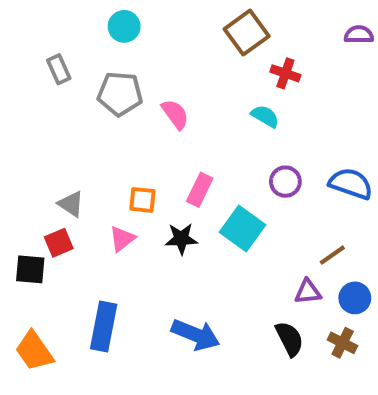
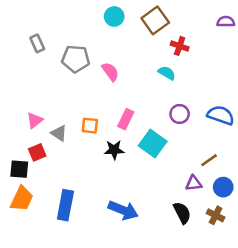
cyan circle: (124, 26) -> (114, 16), moved
gray triangle: (71, 204) -> (59, 133), moved
pink triangle: (122, 239) -> (35, 120), moved
orange trapezoid: (34, 351) -> (22, 199), moved, turned -120

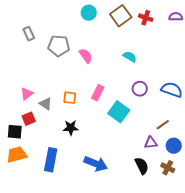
red cross: (180, 46) -> (146, 18), moved
black star: (114, 150) -> (71, 128), moved
orange trapezoid: (22, 199) -> (17, 155), turned -130

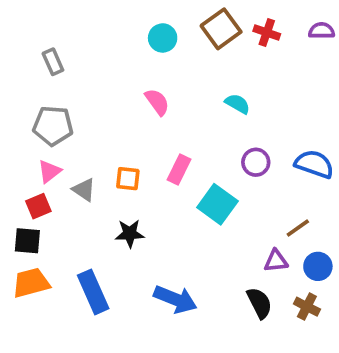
cyan circle: (89, 13) -> (163, 38), moved
gray pentagon: (59, 46) -> (53, 126), moved
red square: (29, 119) -> (38, 206), moved
blue rectangle: (51, 160) -> (93, 292), turned -35

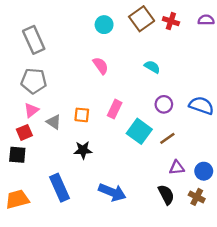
gray rectangle: (53, 62) -> (34, 40), size x1.6
brown line: (298, 228) -> (167, 138), moved
orange trapezoid: (31, 283) -> (17, 199), moved

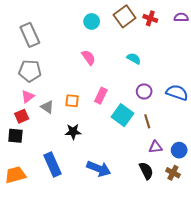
brown line: (167, 138) -> (147, 121), turned -72

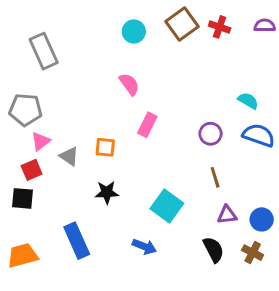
cyan semicircle: (134, 59) -> (248, 101), moved
gray pentagon: (30, 71) -> (26, 110), moved
pink rectangle: (101, 96) -> (147, 125), moved
cyan square: (122, 115) -> (167, 206), moved
blue arrow: (99, 169) -> (144, 247), size x0.7

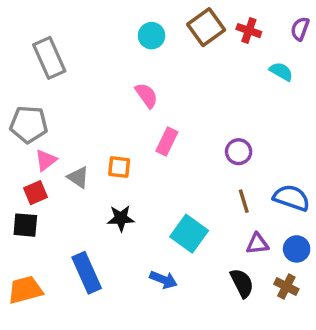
purple semicircle: (265, 25) -> (300, 29), turned -70
cyan semicircle: (248, 101) -> (281, 71), moved
blue semicircle: (259, 135) -> (291, 198), moved

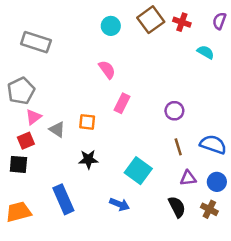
gray rectangle: (49, 58) -> (36, 42), turned -48
gray pentagon: (29, 124) -> (21, 91), turned -30

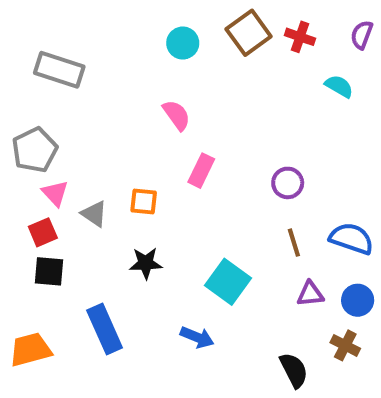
pink triangle: (33, 117) -> (55, 193), turned -35
black square: (18, 164) -> (49, 271), moved
black semicircle: (177, 207) -> (294, 370), moved

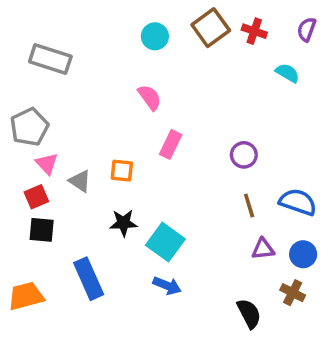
cyan square: (228, 282) -> (165, 242), moved

